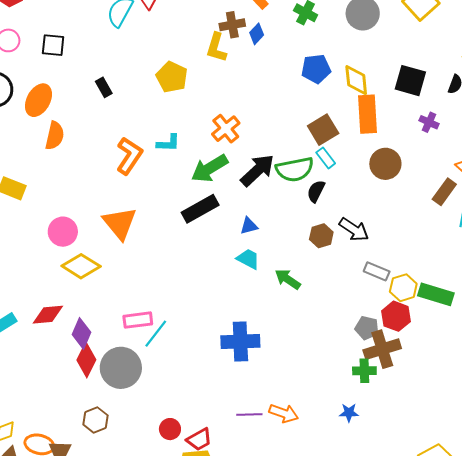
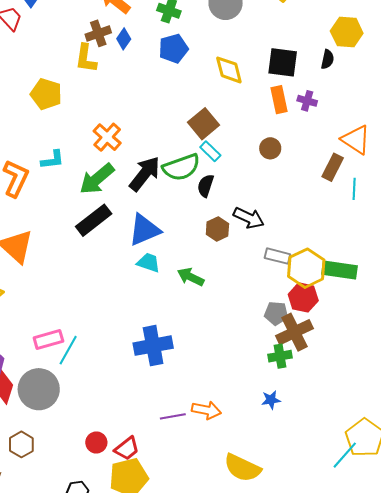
blue pentagon: (316, 69) -> (173, 49), moved
orange rectangle: (367, 114) -> (279, 100), moved, size x0.7
brown circle: (385, 164) -> (270, 148), size x0.7
blue triangle: (249, 226) -> (144, 230), size x1.8
yellow hexagon: (403, 288) -> (306, 268), size x1.4

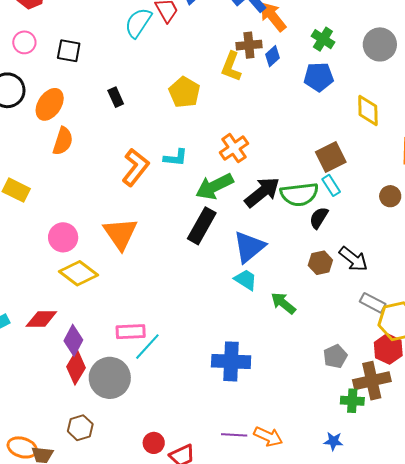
black rectangle: (94, 220) -> (202, 226), turned -36
blue triangle: (144, 230) -> (249, 247), turned -30
gray pentagon: (276, 313) -> (335, 356), moved, turned 30

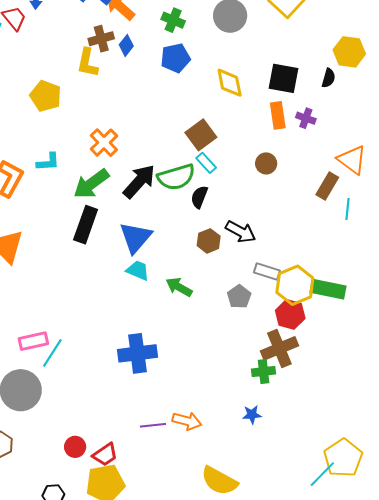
gray pentagon: (335, 356) -> (239, 297), moved

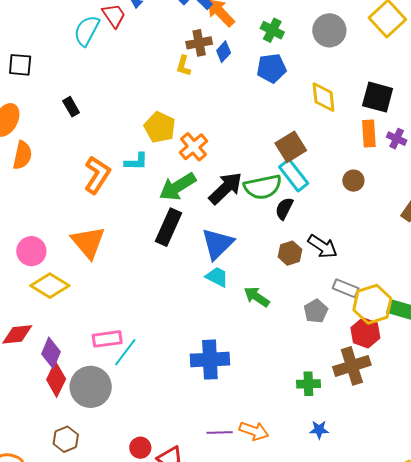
yellow L-shape: (87, 63) -> (183, 66), size x0.7
yellow pentagon: (46, 96) -> (160, 127), moved
cyan rectangle: (206, 163) -> (294, 175), size x1.5
green cross: (264, 372) -> (308, 384), moved

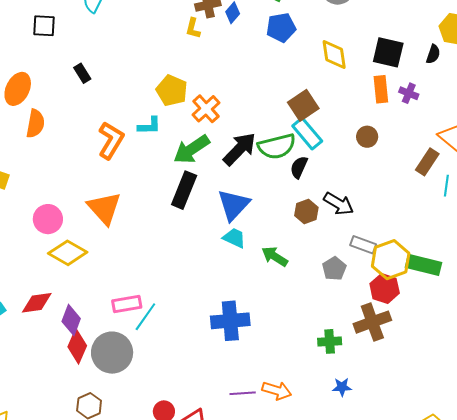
black square: (20, 65) -> (44, 26), moved

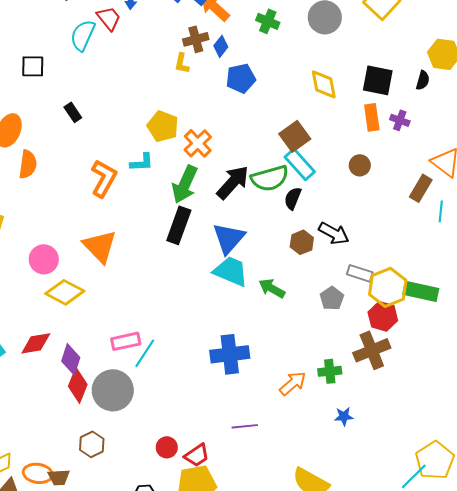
blue pentagon: (281, 27) -> (241, 78), moved
green arrow: (192, 149) -> (185, 184), turned -30
cyan trapezoid: (234, 238) -> (231, 271), size x1.5
orange arrow: (277, 391) -> (293, 383), moved, turned -56

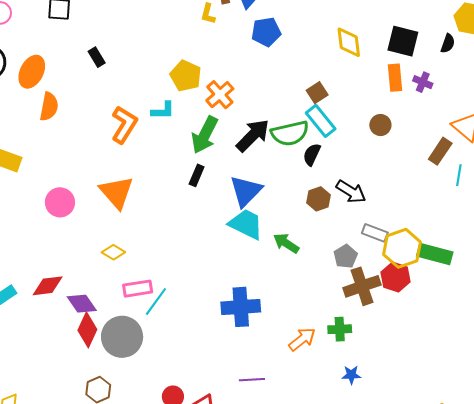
brown square: (295, 136) -> (317, 93), size x0.7
black rectangle: (179, 225) -> (197, 175), size x0.6
yellow diamond: (65, 292) -> (113, 252), moved, size x0.6
brown cross: (372, 350) -> (362, 286), moved
purple diamond: (71, 359) -> (82, 304), turned -56

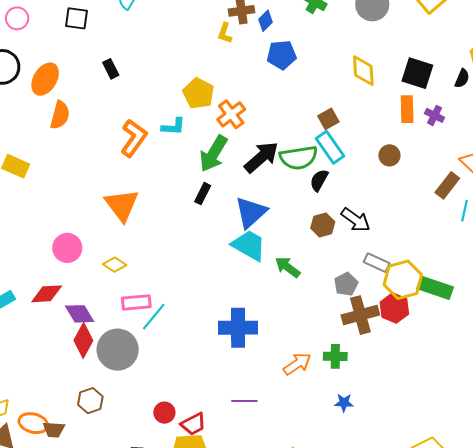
pink circle: (60, 202) -> (67, 248), moved

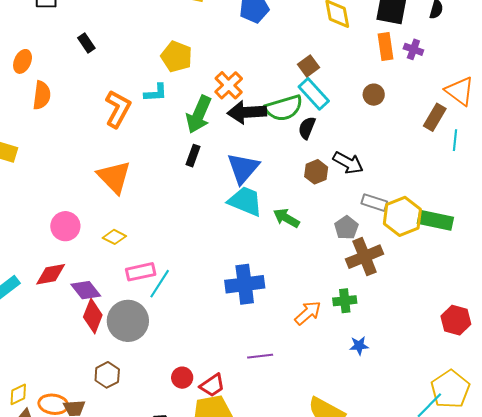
orange ellipse: (45, 79) -> (23, 61), size x0.7
orange cross: (231, 114) -> (229, 85), moved
black arrow: (261, 157) -> (247, 112), turned -135
red hexagon: (394, 308) -> (456, 320), moved

